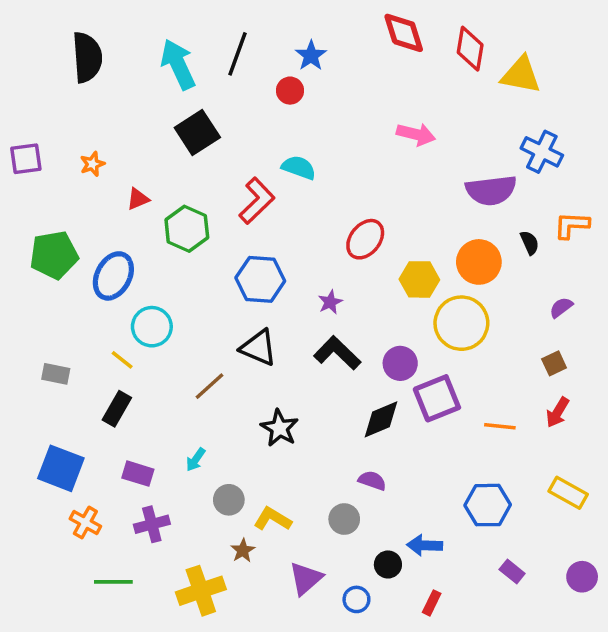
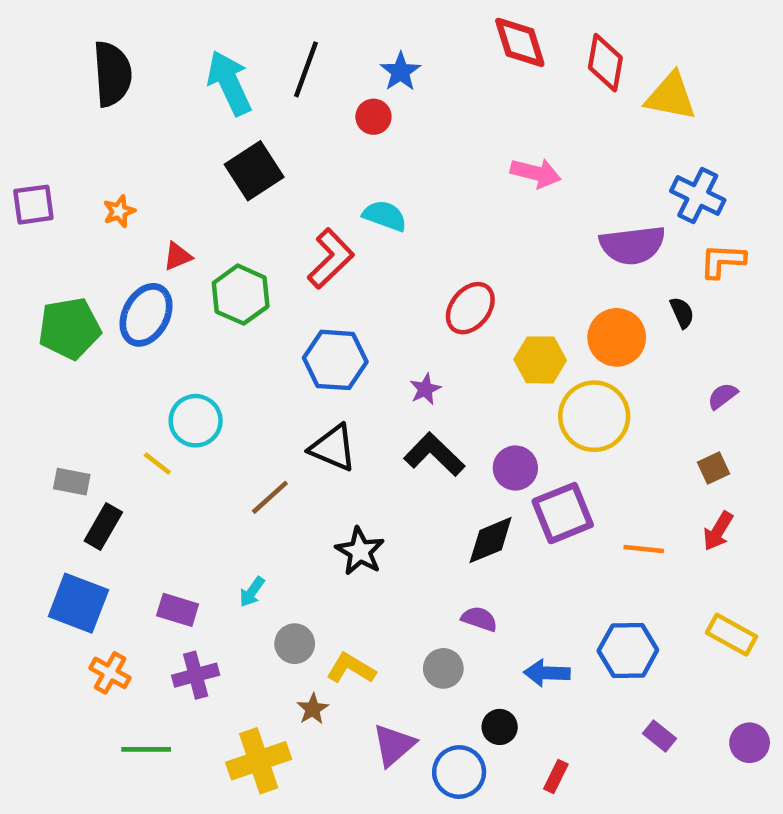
orange L-shape: (572, 225) -> (723, 261), moved
blue ellipse: (113, 276) -> (146, 315), moved
black rectangle: (117, 409) -> (103, 527), moved
blue arrow: (425, 545) -> (547, 673), moved
blue circle: (356, 599) -> (459, 772), size x1.5

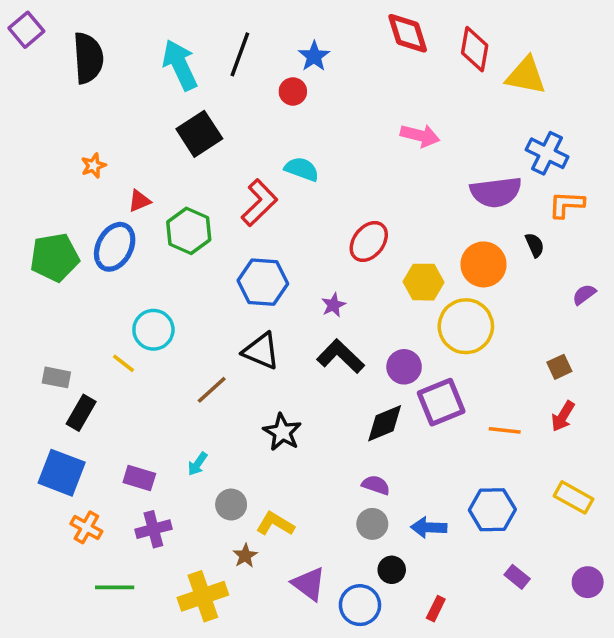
purple square: (33, 205) -> (26, 30), moved, turned -32
purple semicircle: (723, 396) -> (584, 294), moved
gray circle: (443, 668) -> (372, 524), moved
purple triangle: (394, 745) -> (309, 584), turned -42

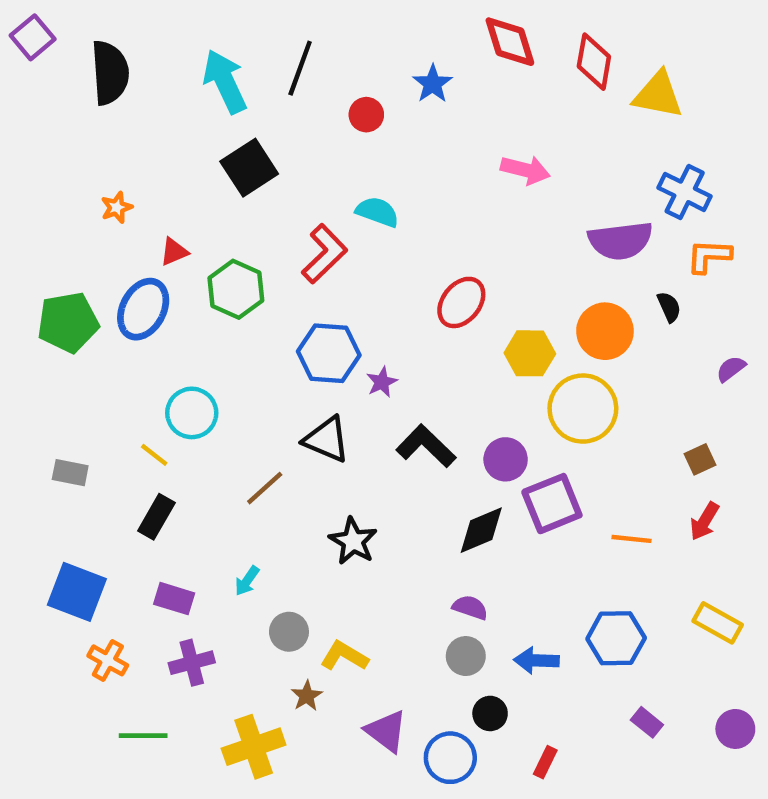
blue star: (314, 56) -> (433, 84), moved
purple star: (333, 305) -> (382, 382), moved
black rectangle: (81, 413) -> (156, 517), moved

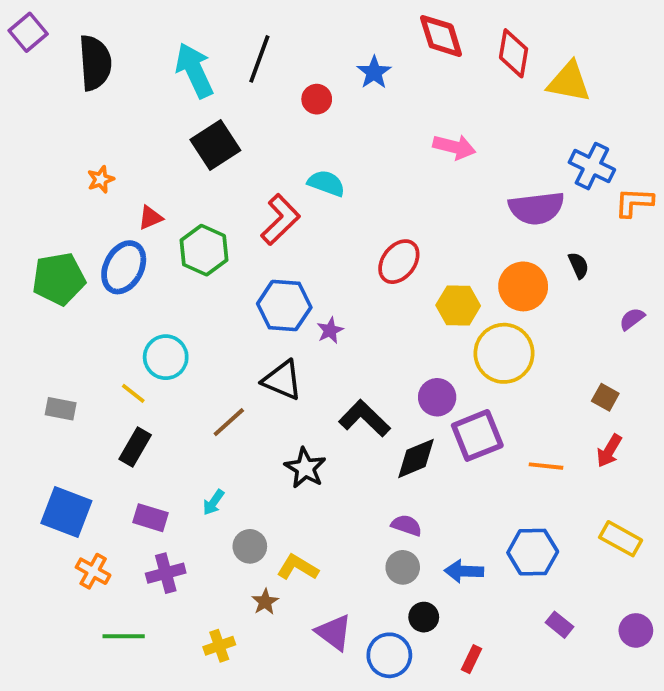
orange L-shape: (709, 256) -> (634, 202), moved
black L-shape: (426, 446) -> (364, 418), moved
brown square: (700, 459) -> (605, 397), turned -36
yellow cross: (254, 747) -> (219, 646), size x0.6

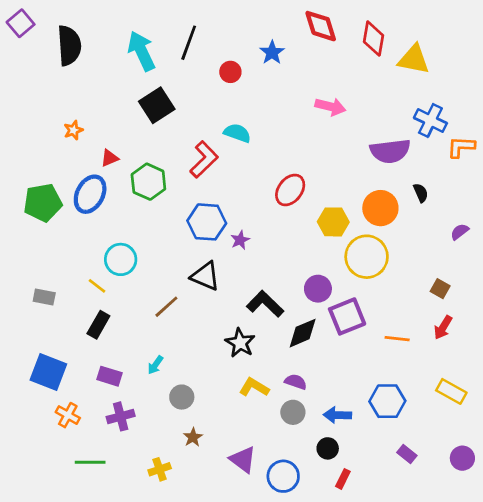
black star: (305, 468) -> (240, 343), moved
yellow L-shape: (298, 567) -> (254, 387), moved
black circle: (424, 617) -> (328, 448), moved

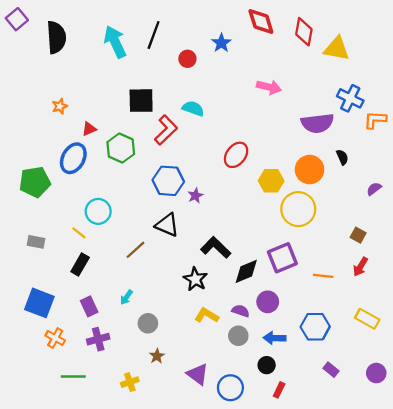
black square: (157, 105) -> (141, 101), moved, turned 32
green pentagon: (43, 202) -> (35, 182), moved
purple circle: (318, 289) -> (268, 302), moved
purple rectangle: (110, 376) -> (89, 306), turned 48

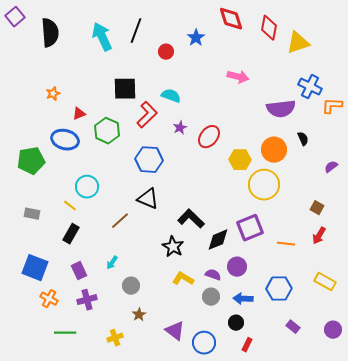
yellow triangle: (337, 49) -> (298, 43), turned -30
blue ellipse: (73, 158) -> (65, 140), turned 76
purple star: (195, 196) -> (180, 128), moved

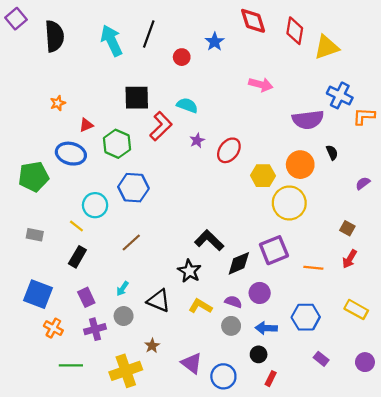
blue hexagon: (149, 160) -> (133, 188), moved
black triangle: (148, 199) -> (159, 301), moved
gray circle: (131, 286) -> (124, 316), moved
yellow cross: (115, 338) -> (126, 371), size x1.8

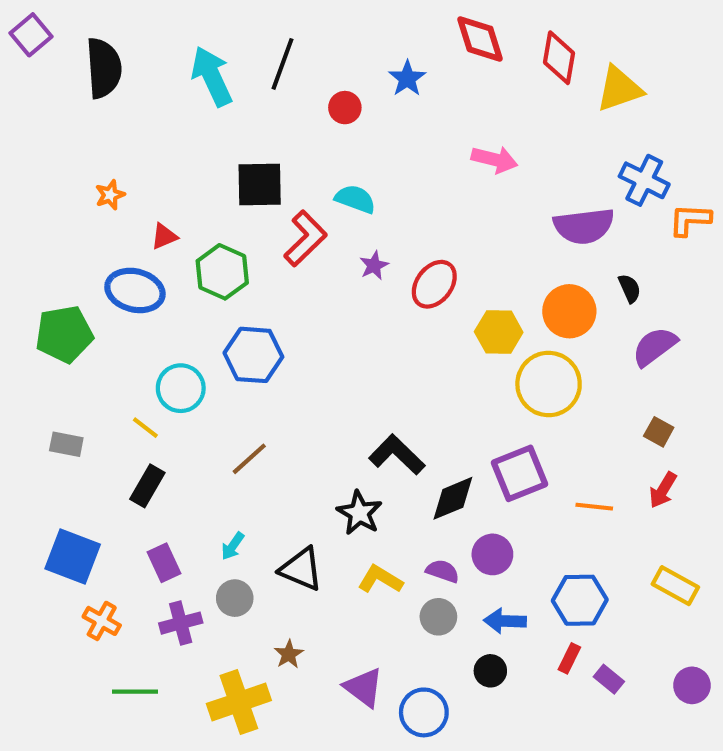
purple semicircle: (363, 183) -> (655, 347), moved, size x1.6
red rectangle: (271, 379) -> (569, 658), moved

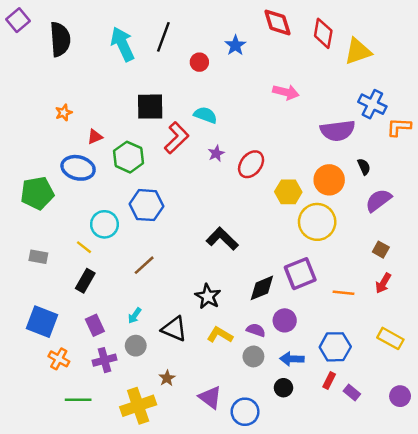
black L-shape: (397, 455) -> (222, 239), moved

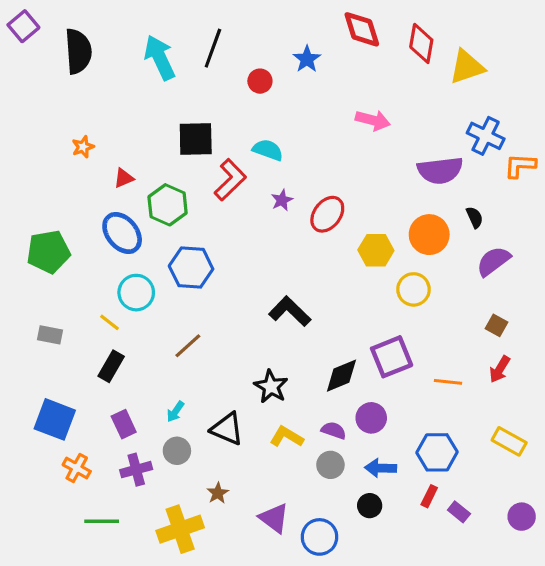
blue ellipse: (78, 168) -> (122, 233), moved, turned 36
yellow circle: (317, 222) -> (414, 289), size x0.7

